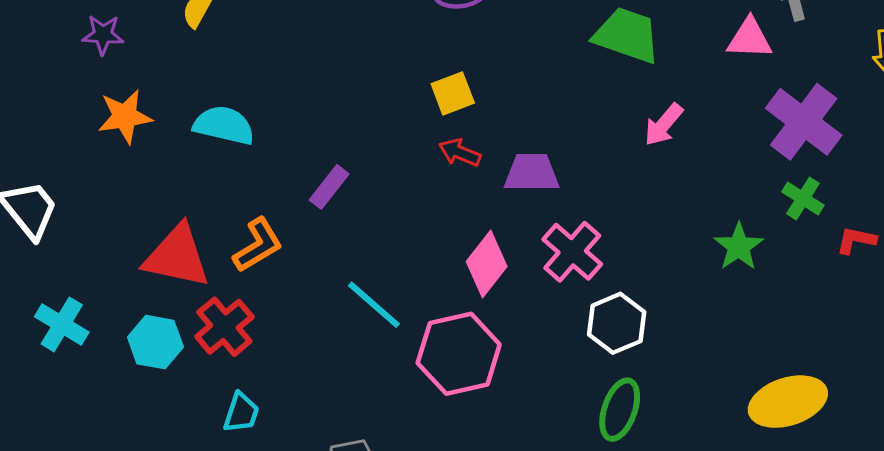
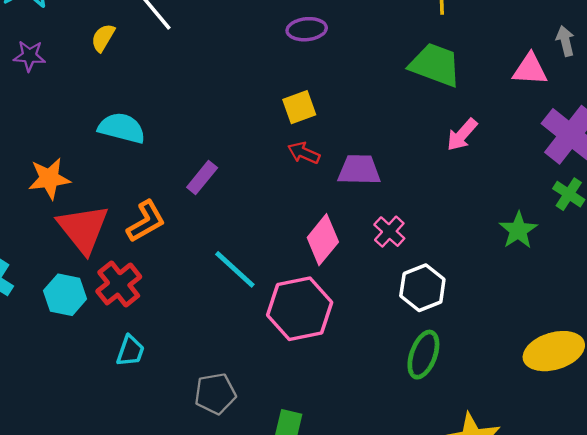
orange star: (125, 116) -> (49, 179), moved
pink cross: (572, 252) -> (389, 232), size x0.7
red triangle: (177, 256) -> (83, 229), turned 38

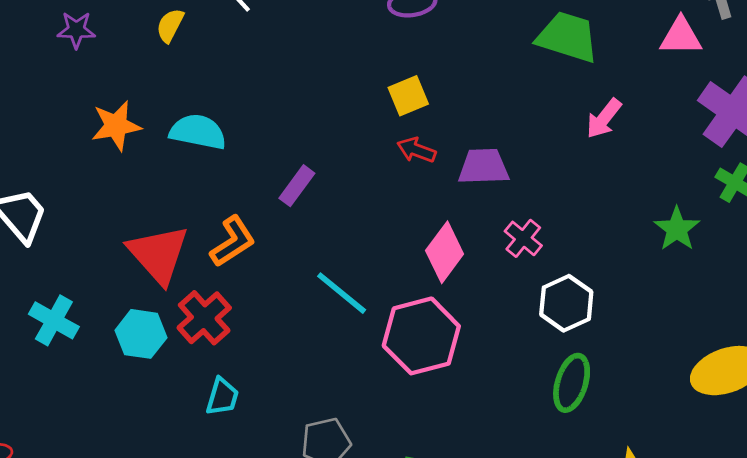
purple star: (29, 56) -> (76, 30), moved
orange star: (49, 179) -> (116, 126), moved

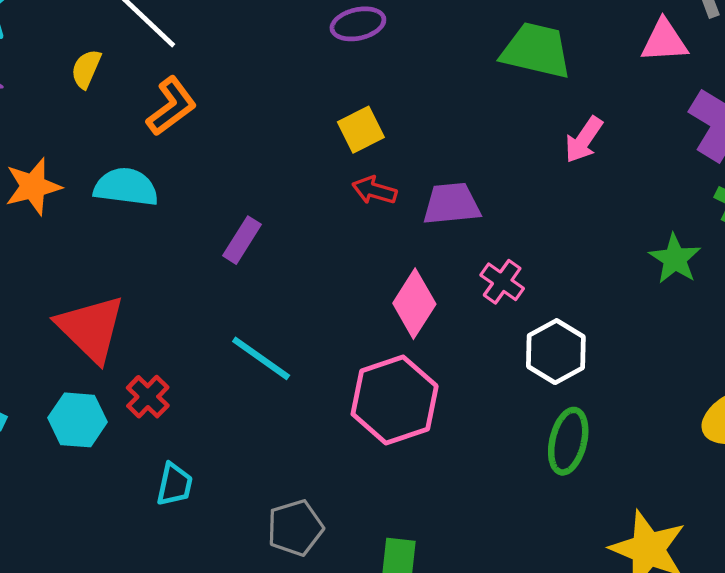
orange L-shape: (233, 241) -> (171, 106), moved
cyan line: (342, 293) -> (261, 358), moved
red cross: (204, 318) -> (148, 397), size x0.7

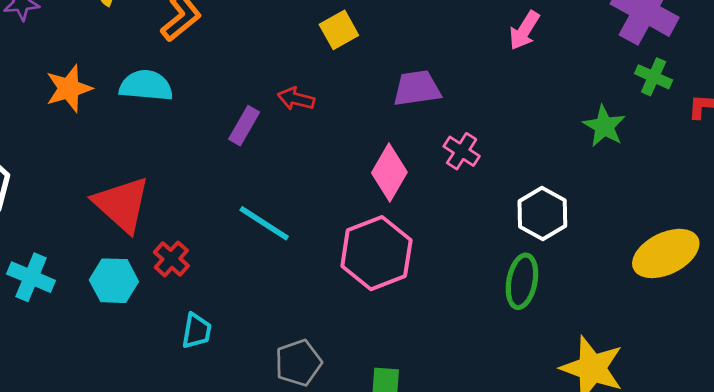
red arrow: (374, 190) -> (296, 99), moved
white hexagon: (556, 352) -> (542, 214), moved

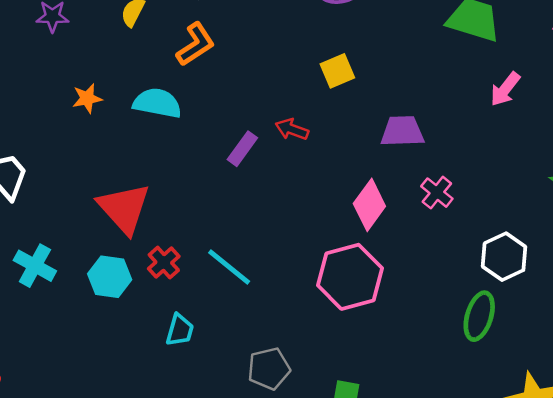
orange star: (69, 88) -> (87, 98), size x0.7
cyan line: (264, 223) -> (229, 267), moved

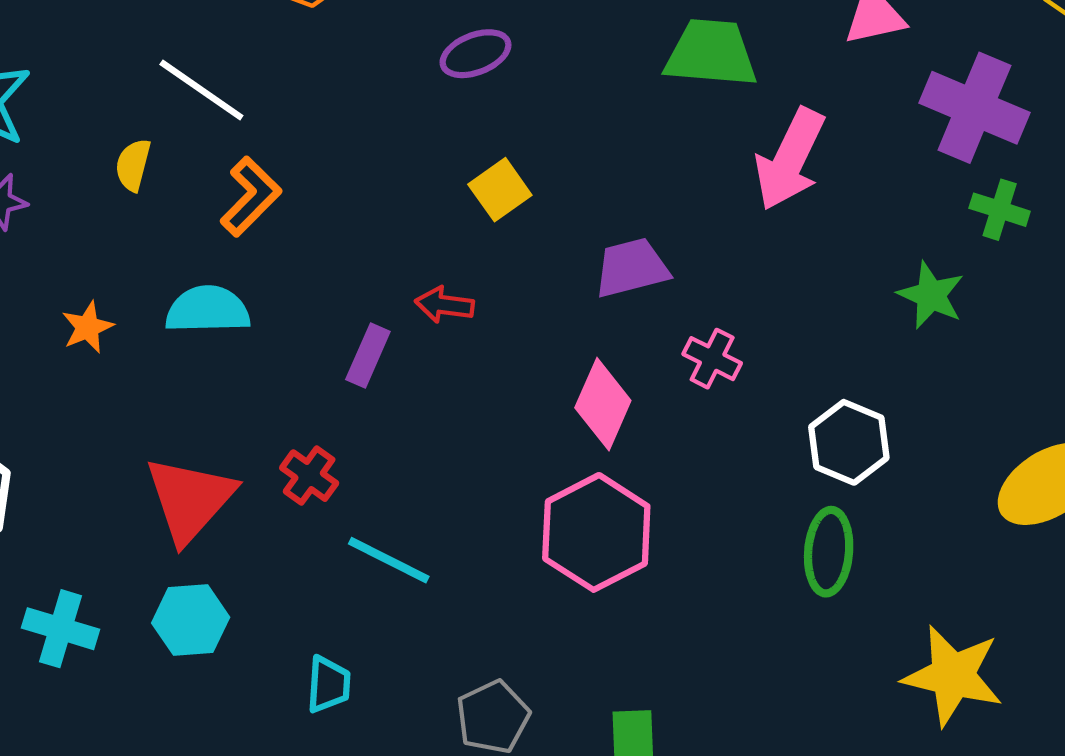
pink arrow: (505, 89) -> (790, 159), size x1.6
red triangle: (124, 208) -> (190, 499), turned 36
red cross: (164, 262) -> (309, 476), moved

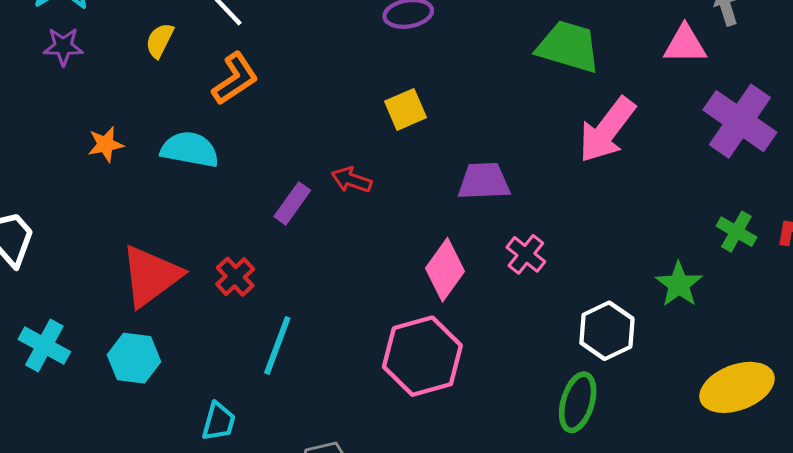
green cross: (1000, 210) -> (736, 232), moved
green star: (931, 295) -> (679, 284), moved
cyan line: (389, 560) -> (277, 345), turned 72

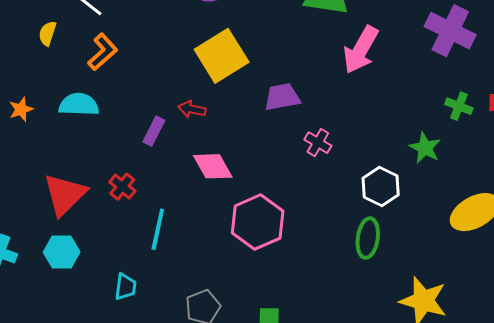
yellow square: (406, 109) -> (222, 56), size x1.8
pink diamond: (445, 270) -> (213, 166), moved, turned -57

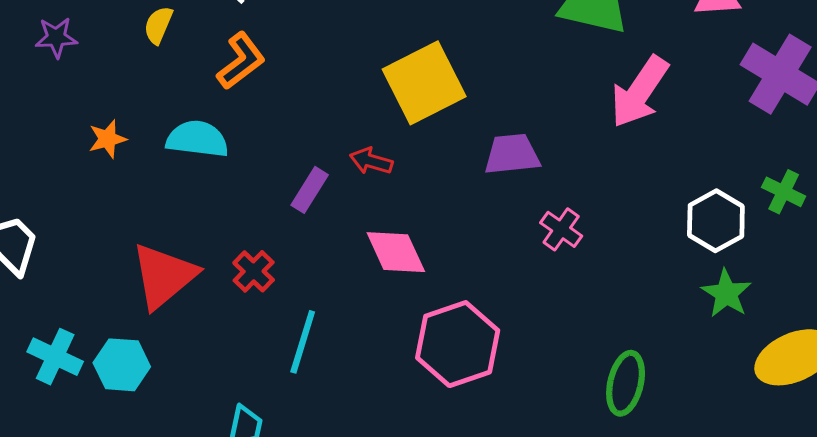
green star: (425, 148) -> (726, 293), moved
white hexagon: (381, 186) -> (716, 221), moved
cyan hexagon: (62, 252) -> (122, 365), moved

